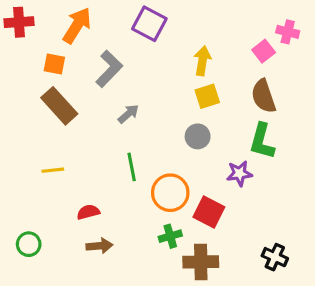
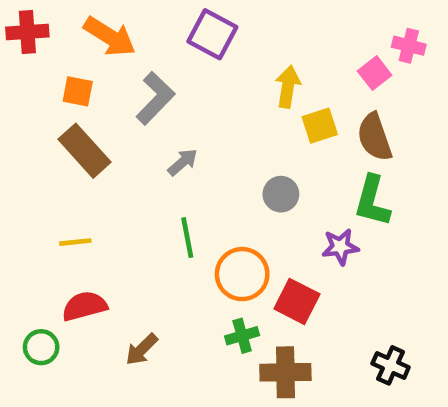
orange arrow: (77, 25) -> (110, 37), turned 90
yellow square: (207, 96) -> (320, 126), moved
red semicircle: (88, 212) -> (84, 306), moved, size x1.4
brown arrow: (99, 246) -> (142, 349), turned 140

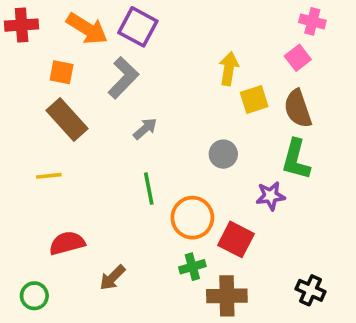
purple square: (212, 34) -> (138, 27), moved
pink cross: (409, 46) -> (312, 21), moved
yellow line: (75, 242) -> (49, 176), moved
green circle: (41, 347) -> (34, 296), moved

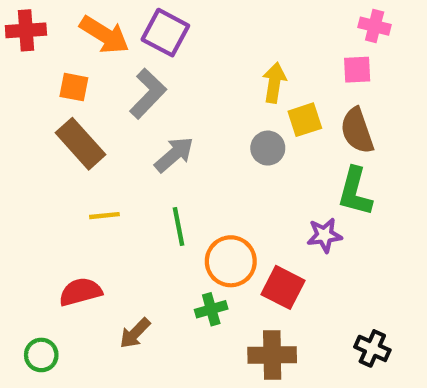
pink square: (298, 58) -> (357, 70), turned 35
gray arrow: (145, 129) -> (174, 155), size x1.4
gray circle: (223, 154) -> (268, 148), moved
yellow line: (49, 176) -> (104, 216), moved
green cross: (192, 267) -> (211, 309), moved

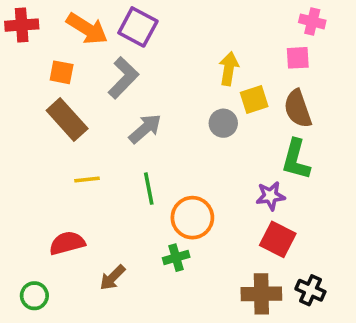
red square: (283, 287) -> (278, 239), moved
brown cross: (272, 355) -> (261, 294), moved

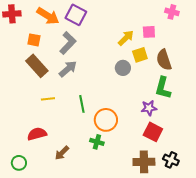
pink square: (298, 58) -> (149, 32), moved
yellow arrow: (229, 69) -> (126, 38), turned 36
gray arrow: (145, 129) -> (68, 69), moved
green cross: (176, 258) -> (97, 142), turned 32

